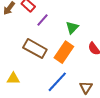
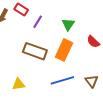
blue line: (57, 82) -> (62, 80), turned 40

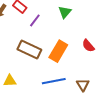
green triangle: (68, 24) -> (65, 12), moved

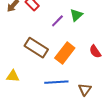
purple line: (35, 20) -> (57, 21), moved

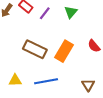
purple line: (57, 21) -> (45, 13), moved
blue line: (56, 82) -> (46, 81), moved

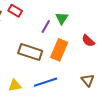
green triangle: (71, 12) -> (62, 18), moved
purple line: (45, 13) -> (46, 27), moved

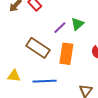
orange rectangle: (59, 50) -> (66, 54), turned -30

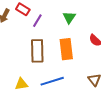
purple line: (60, 28) -> (37, 21), moved
brown rectangle: (38, 48) -> (37, 51), turned 70

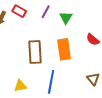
purple line: (37, 21) -> (46, 12), moved
blue line: (52, 81) -> (51, 82), turned -60

